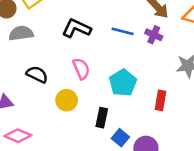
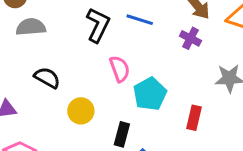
black L-shape: (77, 28) -> (98, 25), turned 88
blue line: (123, 31) -> (140, 20), moved
pink semicircle: (81, 69) -> (120, 69), moved

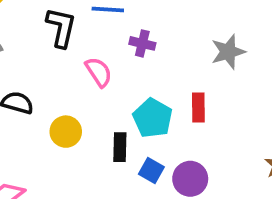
purple cross: (190, 38) -> (142, 43), moved
cyan pentagon: (150, 94) -> (153, 118), moved

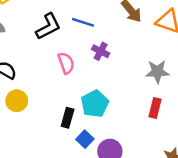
black L-shape: (61, 27) -> (48, 26), turned 36
red rectangle: (198, 107) -> (155, 108), moved
yellow circle: (66, 132) -> (17, 101), moved

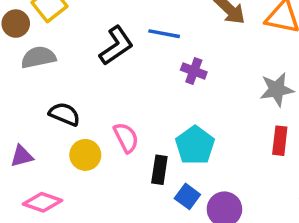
pink semicircle: (66, 63) -> (126, 138), moved

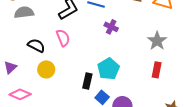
gray star: (277, 89) -> (157, 41), turned -30
pink semicircle: (126, 138) -> (63, 38), moved
purple triangle: (22, 156) -> (10, 67), turned -32

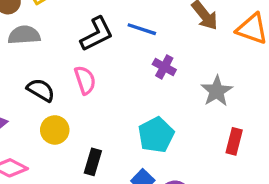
gray star: (157, 41) -> (217, 91), moved
black rectangle: (87, 81) -> (93, 162), moved

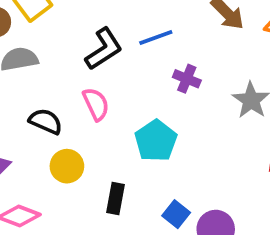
blue line: (142, 29) -> (156, 37), turned -32
cyan pentagon: (156, 135) -> (156, 141), moved

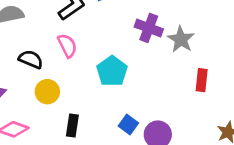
purple cross: (187, 79) -> (149, 28), moved, size x1.4
black rectangle: (115, 199) -> (72, 125), moved

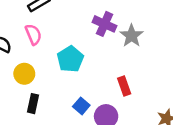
red rectangle: (202, 80) -> (124, 86), moved, turned -30
yellow circle: (47, 92) -> (24, 74), moved

